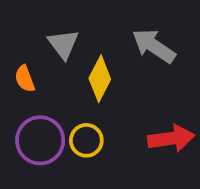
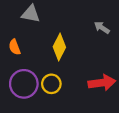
gray triangle: (63, 44) -> (31, 14), moved, turned -42
gray arrow: (154, 46) -> (102, 28), moved, size x0.6

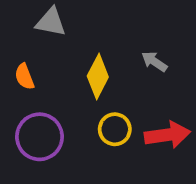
gray arrow: (102, 28) -> (154, 62), moved
yellow circle: (51, 84) -> (115, 129), moved

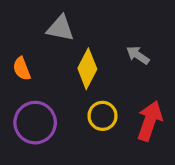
gray triangle: (51, 22) -> (60, 28), moved
red arrow: (167, 135) -> (150, 121), turned -63

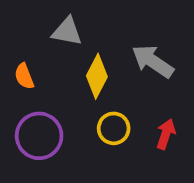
gray arrow: (138, 55) -> (153, 61), size x1.6
red arrow: (150, 121) -> (166, 134), size x0.7

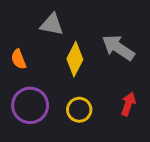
yellow circle: (114, 128) -> (79, 110), moved

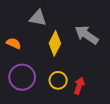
orange semicircle: (19, 59) -> (14, 43), turned 136
red arrow: (128, 104) -> (79, 86), moved

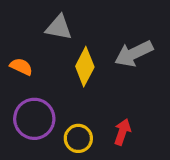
gray arrow: (87, 35) -> (134, 54), turned -60
yellow circle: (58, 80) -> (78, 138), moved

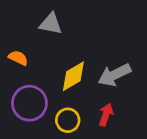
gray arrow: (134, 54) -> (114, 75), moved
yellow diamond: (85, 67) -> (73, 76), moved, turned 32

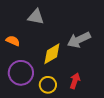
gray arrow: (114, 75) -> (79, 40), moved

